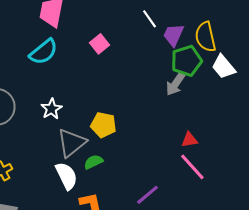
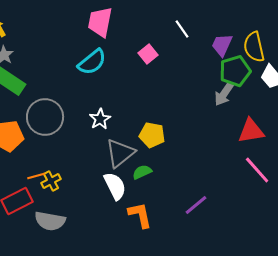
white line: (149, 19) -> (182, 29), moved
red triangle: (189, 140) -> (251, 131), moved, size x1.6
pink line: (192, 167) -> (257, 170), moved

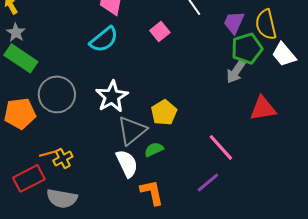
white star: (100, 119) -> (112, 96), size x1.5
yellow pentagon: (152, 135) -> (164, 112), turned 30
pink line: (257, 170) -> (221, 147), moved

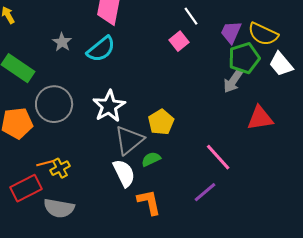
yellow semicircle: (266, 24) -> (263, 34), turned -52
pink square: (160, 31) -> (179, 41), moved
gray star: (16, 32) -> (62, 42), moved

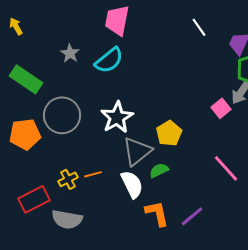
pink square: (179, 41) -> (221, 108), moved
orange line: (45, 163) -> (93, 174), moved
purple line: (205, 192) -> (192, 216), moved

